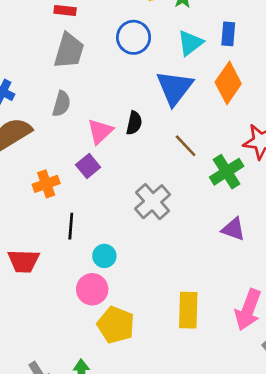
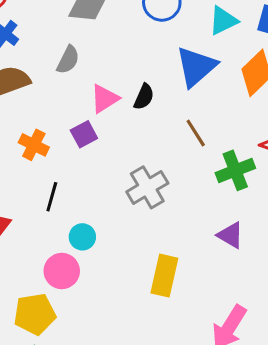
orange cross: (46, 184) -> (34, 145), turned 35
yellow rectangle: (188, 310) -> (164, 276), moved
yellow pentagon: (116, 325) -> (35, 314), moved, turned 30

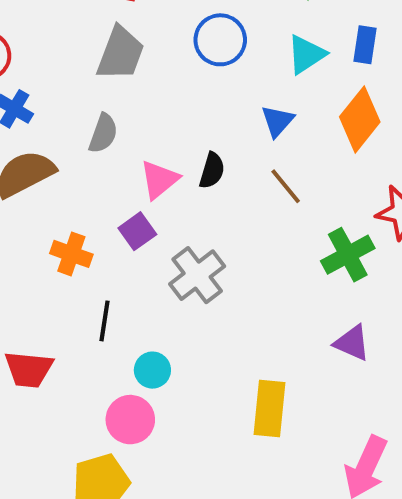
blue triangle: (196, 67) -> (277, 121), size x0.6
brown line: (196, 133) -> (286, 186), moved
gray cross: (147, 187) -> (197, 275), moved

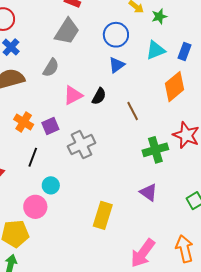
blue triangle: (277, 121) -> (117, 65), moved
purple square: (137, 231) -> (50, 126), moved

